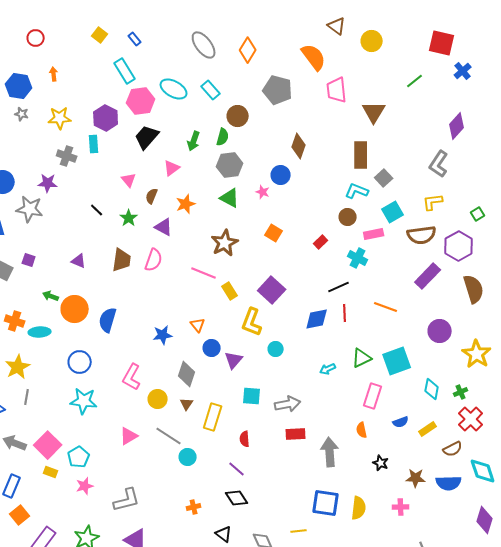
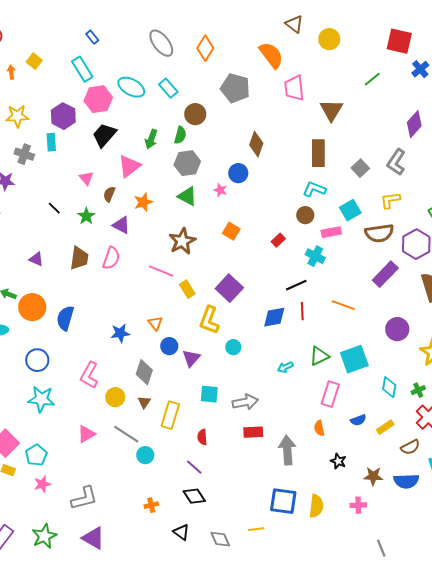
yellow square: (100, 35) -> (34, 61), moved
pink triangle: (172, 168) -> (129, 166), size x1.4
gray square: (384, 178) -> (360, 168), moved

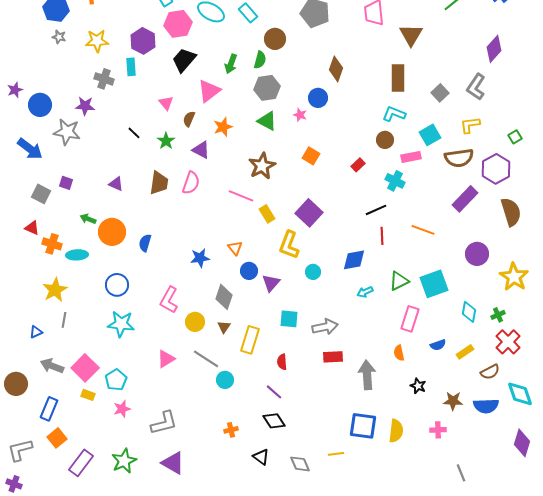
blue diamond: (274, 317) -> (354, 260), moved
blue semicircle: (65, 318) -> (145, 243), size x0.7

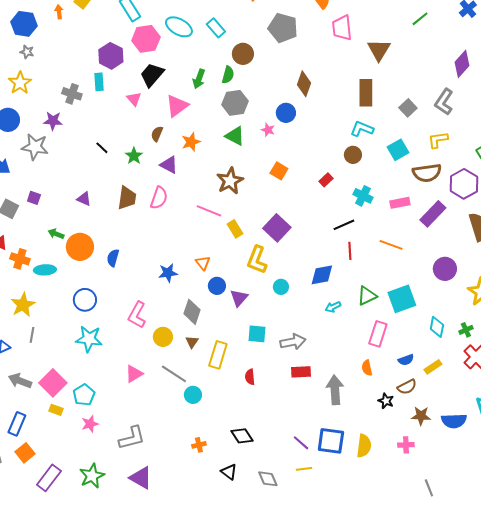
yellow star: (97, 41) -> (20, 83), moved, turned -30
pink triangle: (166, 103) -> (134, 99), moved
pink rectangle: (411, 157) -> (400, 203), moved
brown semicircle: (490, 372) -> (407, 387), moved
purple line: (274, 392) -> (301, 443), moved

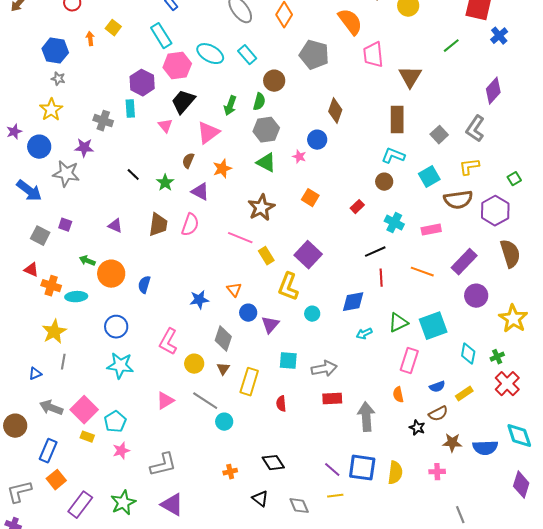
purple rectangle: (433, 214) -> (464, 262), moved

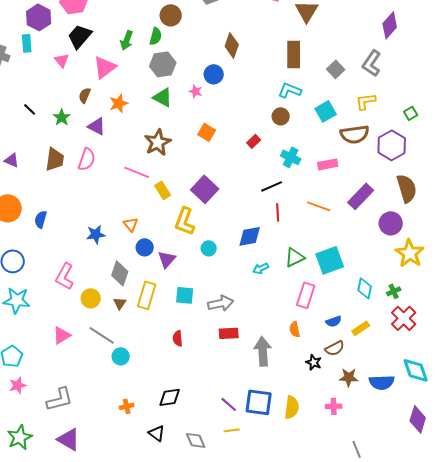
purple circle: (476, 296) -> (391, 223), moved
yellow rectangle: (249, 382) -> (147, 295), moved
black diamond: (273, 463) -> (170, 397), turned -65

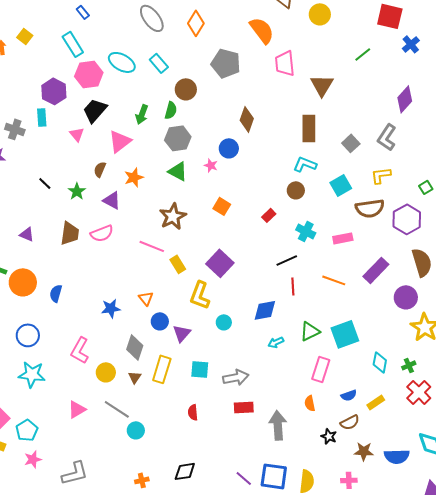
pink semicircle: (87, 159) -> (102, 233), turned 50

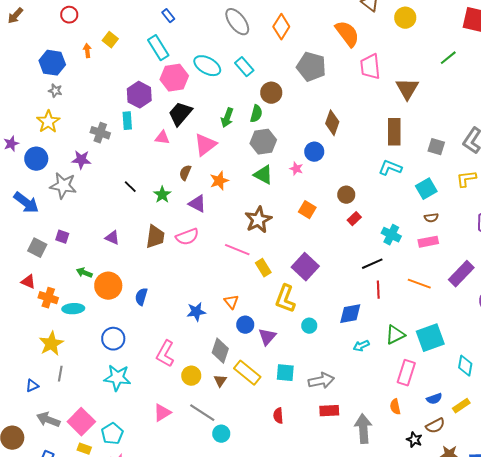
pink triangle: (77, 134) -> (162, 138), turned -42
gray square: (351, 143) -> (436, 147), turned -30
brown circle: (296, 190) -> (346, 195), moved
brown semicircle: (370, 208) -> (431, 218), moved, size x0.5
yellow rectangle: (162, 369) -> (247, 373), turned -68

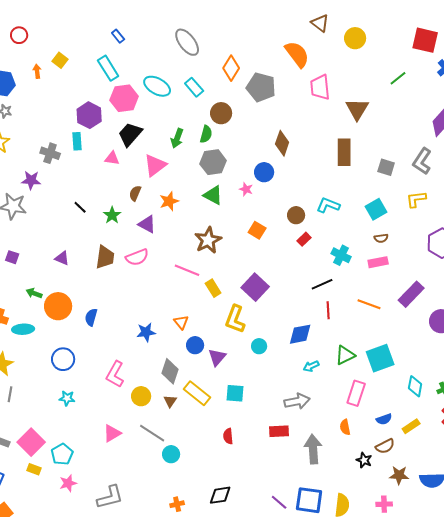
orange diamond: (281, 27) -> (231, 68), moved
cyan L-shape: (390, 168) -> (328, 205), moved
cyan star: (117, 378) -> (67, 398), size x0.6
gray arrow: (321, 381) -> (297, 401), moved

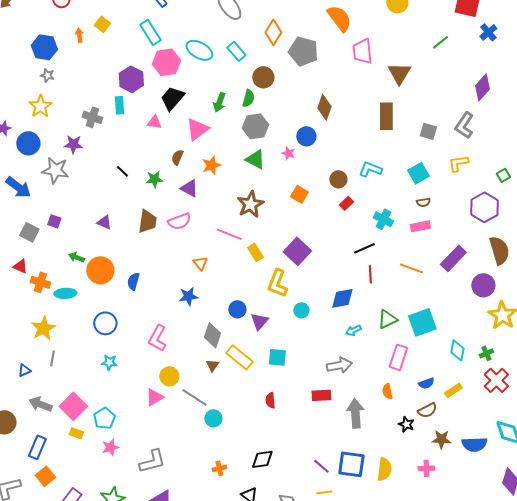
green star: (112, 215) -> (154, 179), turned 30
orange triangle: (181, 322) -> (200, 263), moved
yellow circle: (141, 396) -> (169, 376), moved

